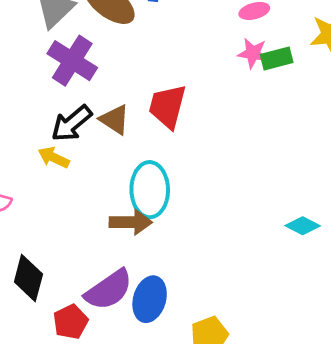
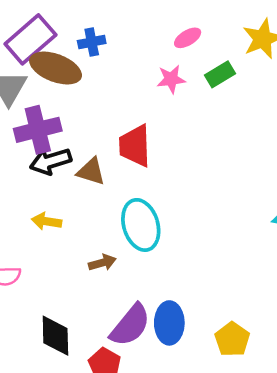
pink star: (253, 53) -> (171, 79), moved
purple cross: (72, 61) -> (38, 130), turned -30
black arrow: (72, 123) -> (51, 161), moved, turned 39
brown arrow: (131, 222) -> (102, 263), moved, size x0.7

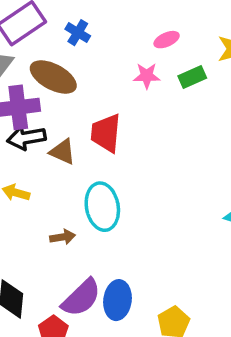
blue cross: (92, 42) -> (78, 33), turned 35
brown ellipse: (56, 68) -> (53, 77), moved

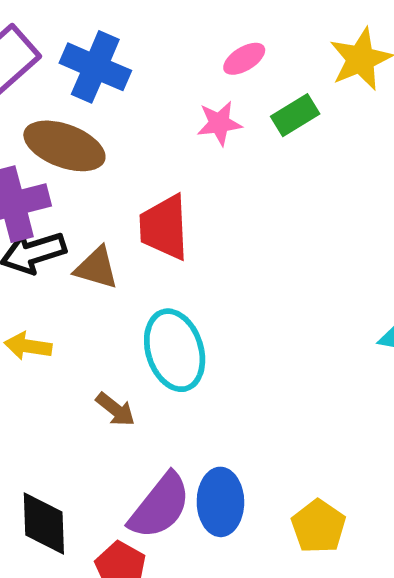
blue cross: (78, 33) -> (95, 67), size x1.6
brown arrow: (63, 237) -> (115, 409), turned 55

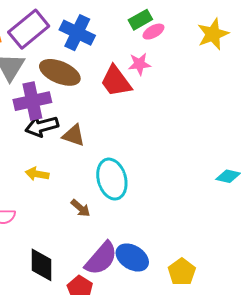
green rectangle: (295, 115) -> (140, 20), moved
red trapezoid: (164, 227) -> (116, 81), moved, turned -36
blue ellipse: (220, 502) -> (132, 257), turned -60

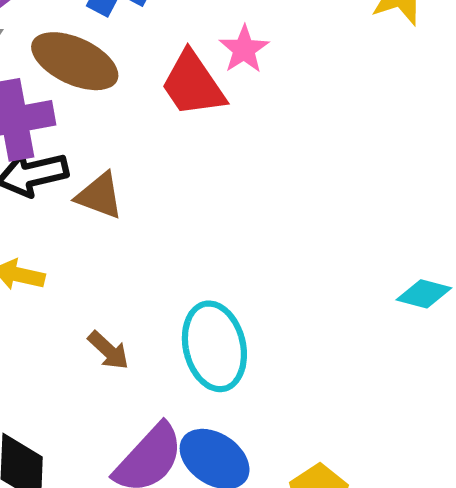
pink star: (139, 64) -> (244, 49), turned -30
cyan ellipse: (112, 179) -> (214, 346), moved

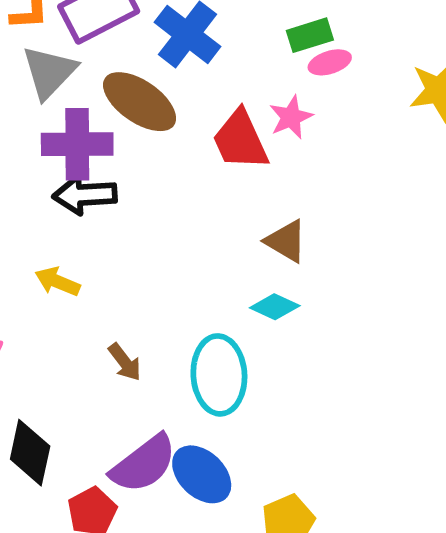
brown triangle: (100, 196) -> (286, 241), moved
cyan diamond: (424, 294) -> (275, 307), moved

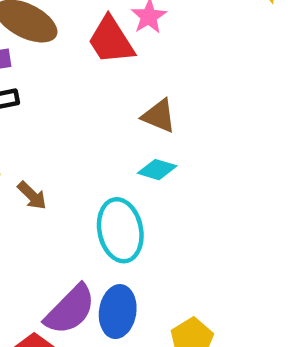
brown arrow: (125, 362) -> (32, 196), moved
blue ellipse: (202, 474) -> (118, 312), turned 63

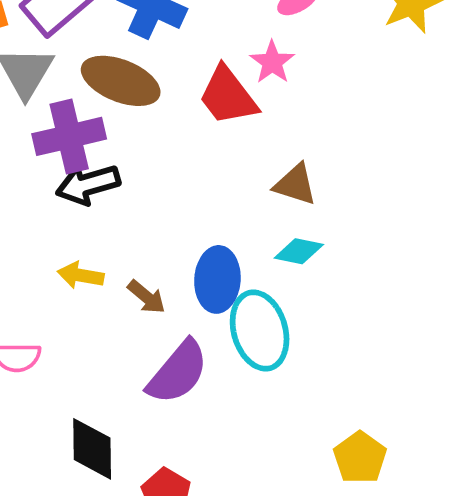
purple semicircle: (70, 310) -> (178, 372), moved
blue ellipse: (118, 312) -> (217, 279), moved

